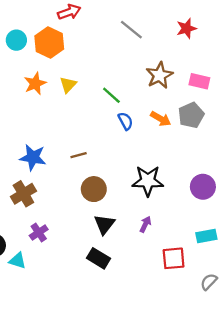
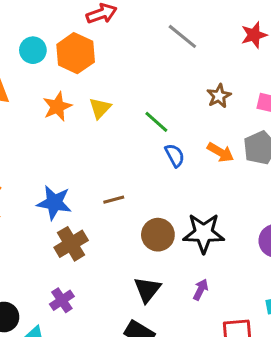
brown star: (159, 75) -> (219, 96), size x0.7
brown circle: (94, 189) -> (158, 235), moved
brown cross: (23, 194) -> (71, 244), moved

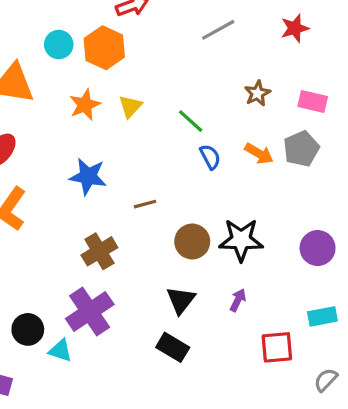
gray line: (182, 36) -> (218, 30), turned -68
blue star: (54, 203) -> (88, 176), moved
purple cross: (62, 300) -> (90, 312), size x1.8

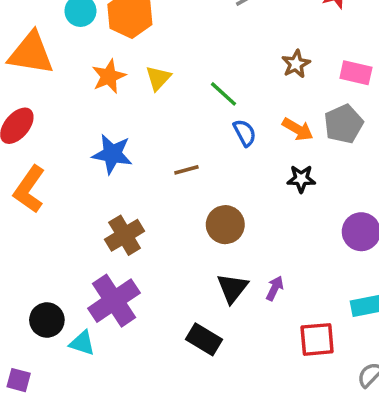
brown line: (145, 204) -> (186, 170), moved
black star: (241, 240) -> (301, 179), moved, size x0.6
black triangle: (181, 300) -> (232, 288), moved

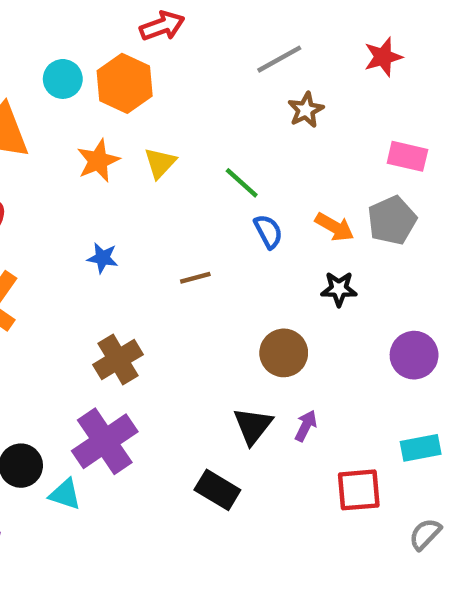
brown star: (296, 64) -> (306, 110), moved
blue star: (112, 154) -> (103, 258), size x0.6
brown circle: (225, 225) -> (284, 353), moved

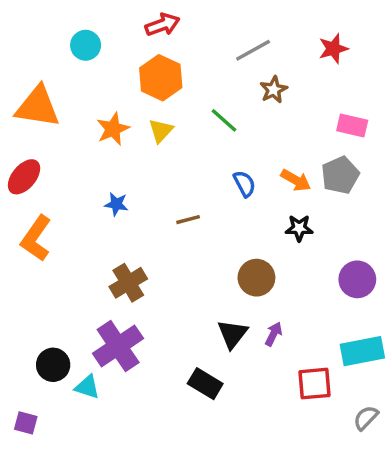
cyan circle: (63, 79) -> (86, 45), moved
orange hexagon: (125, 83) -> (161, 78), moved
green line: (242, 183) -> (224, 120), moved
cyan rectangle: (421, 448) -> (362, 351), size x1.4

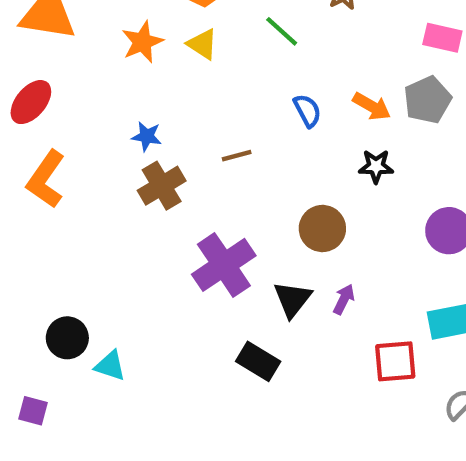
yellow triangle: (161, 131) -> (202, 44), turned -40
brown cross: (128, 283) -> (162, 186), moved
purple cross: (118, 346) -> (224, 265), moved

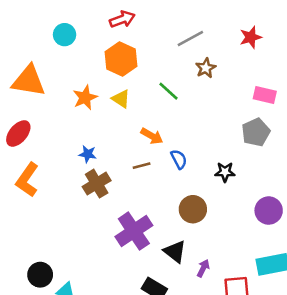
orange arrow: (372, 106) -> (152, 136), moved
blue semicircle: (307, 111) -> (179, 159), moved
black triangle: (292, 299) -> (175, 252), turned -30
purple arrow: (344, 299) -> (203, 268), moved

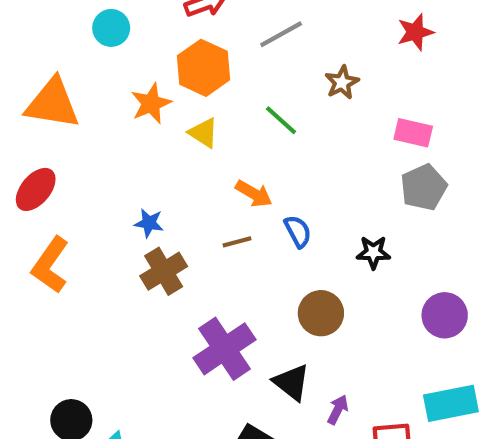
gray line: (190, 39) -> (281, 34), moved
pink rectangle: (265, 95) -> (413, 133), moved
orange star: (85, 98) -> (151, 103), moved

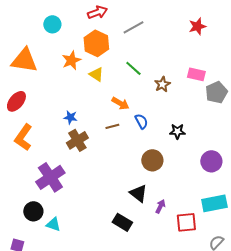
brown star: (342, 82) -> (162, 84), moved
gray pentagon: (424, 187) -> (216, 92), moved
purple cross: (224, 349) -> (50, 177), moved

